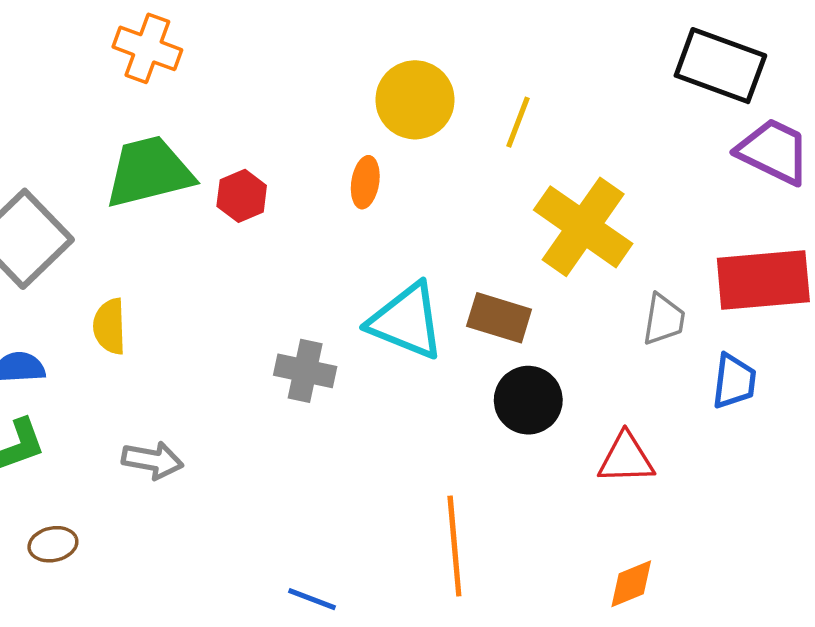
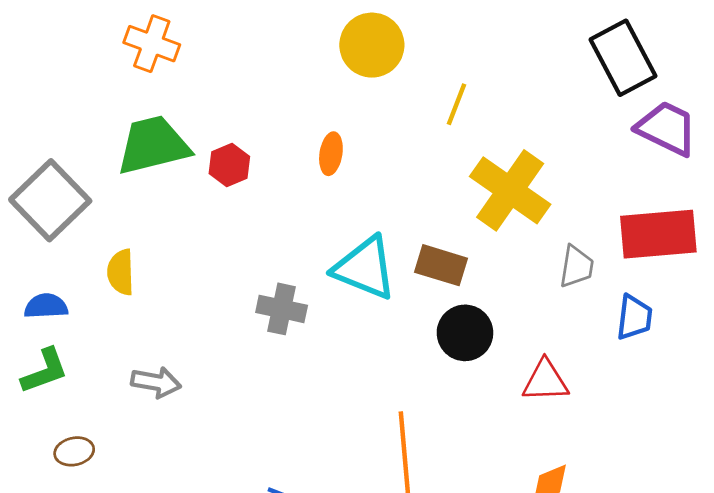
black rectangle: (720, 66) -> (623, 58), turned 42
yellow circle: (415, 100) -> (372, 45), moved

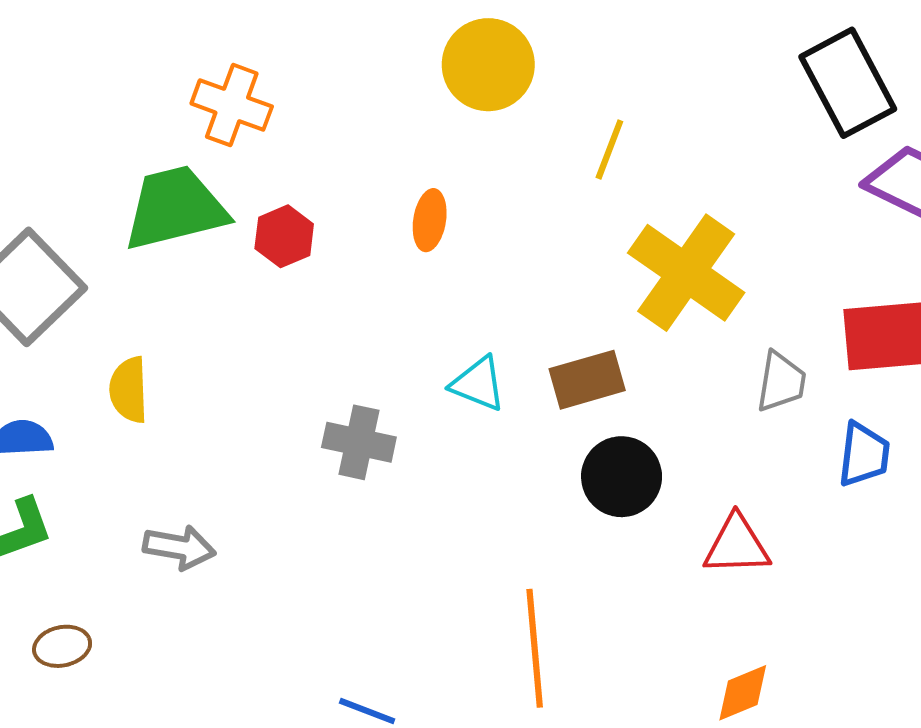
orange cross: (152, 44) -> (232, 105), moved
brown rectangle: (441, 265) -> (587, 380), turned -33
cyan triangle: (365, 268) -> (478, 384), size x0.6

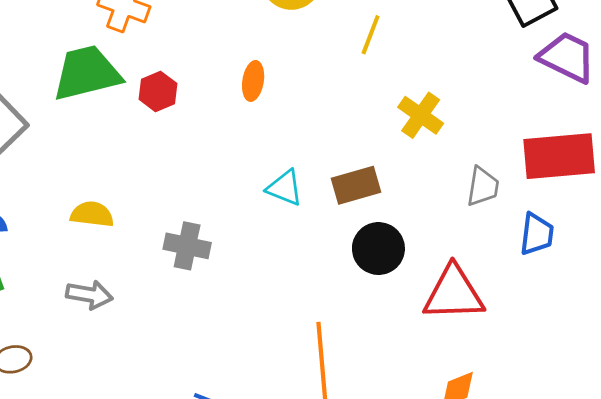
yellow cross: (686, 273) -> (421, 115), size x0.6
yellow semicircle: (129, 390) -> (92, 214), moved, turned 99
gray cross: (359, 442) -> (187, 246), moved
red triangle: (737, 545) -> (454, 293), size x1.4

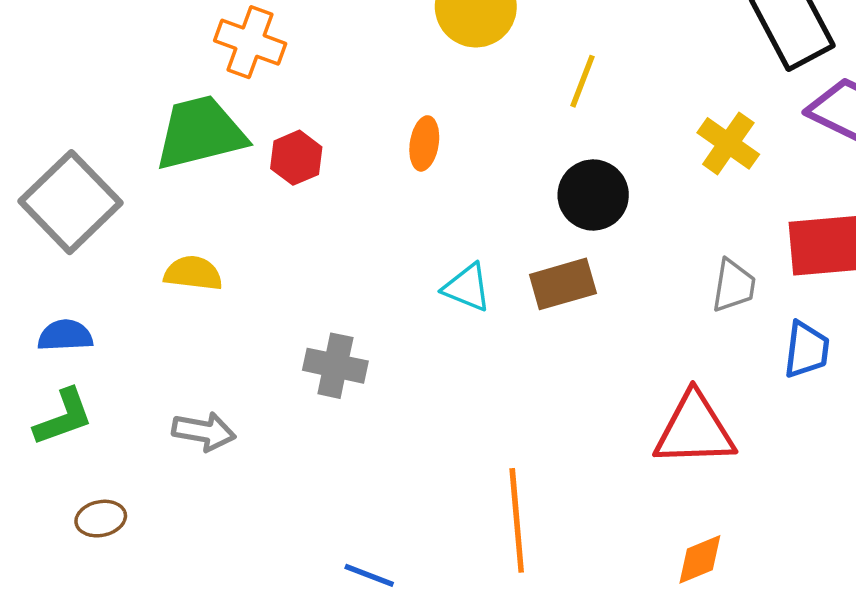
yellow cross: (421, 115) -> (728, 143), moved
yellow semicircle: (92, 214) -> (193, 273), moved
black circle: (378, 249) -> (593, 195), moved

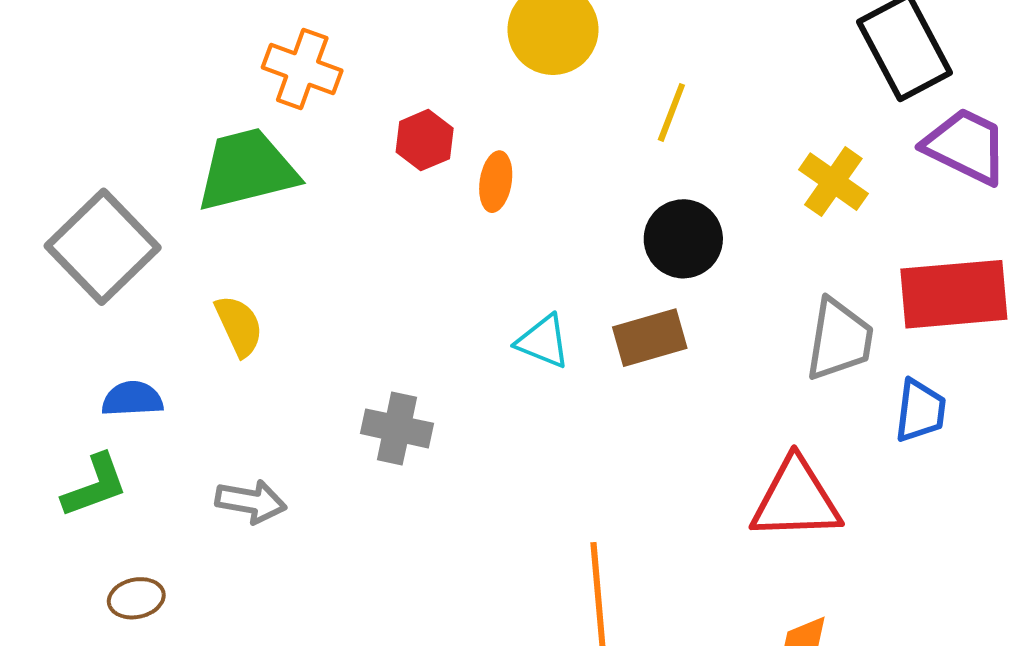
red hexagon: (296, 158) -> (425, 140), moved
yellow semicircle: (193, 273) -> (239, 326), turned 58
gray trapezoid: (734, 286) -> (839, 340), size x1.4
blue semicircle: (65, 335) -> (132, 399), moved

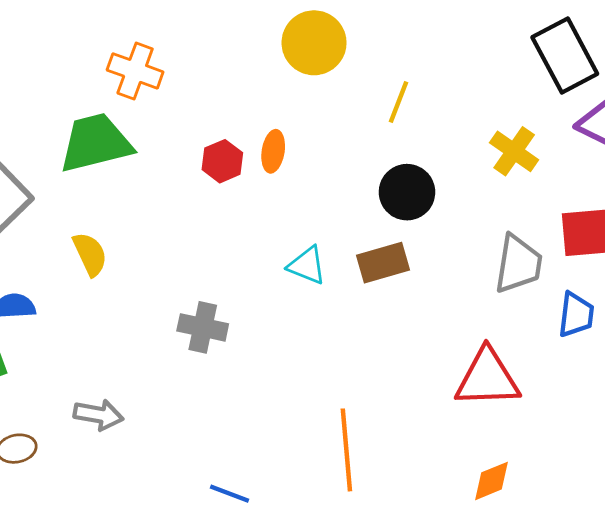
red hexagon: (425, 140) -> (222, 161), moved
gray arrow: (251, 502) -> (98, 415), moved

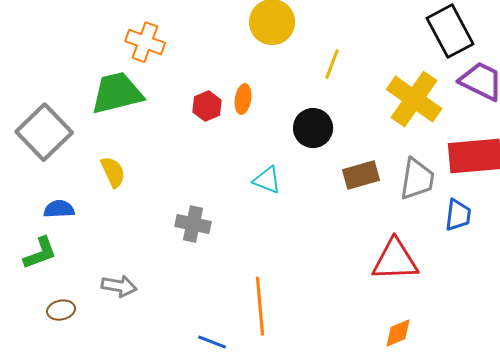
yellow cross: (514, 151) -> (414, 99), size x1.6
black circle: (407, 192) -> (313, 128), moved
brown rectangle: (383, 263) -> (361, 175), moved
orange line: (346, 450) -> (260, 306), moved

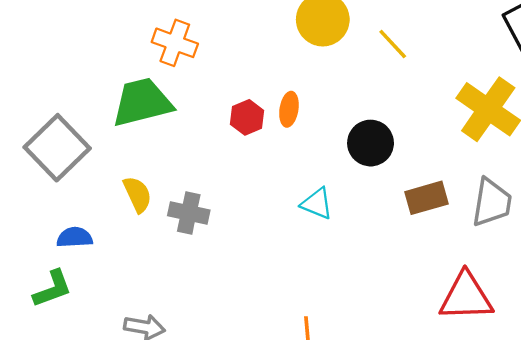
yellow line: (332, 64) -> (393, 44), moved, turned -64
gray cross: (193, 224) -> (189, 213), moved

